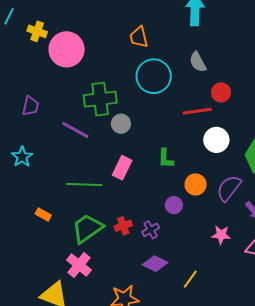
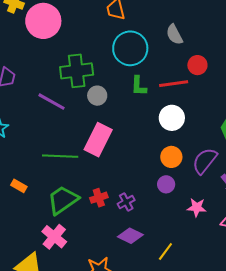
white circle: (216, 140) -> (172, 118), moved
green L-shape: (166, 159) -> (139, 86), moved
pink rectangle: (122, 168) -> (98, 140), size x1.4
purple circle: (174, 205) -> (166, 184), moved

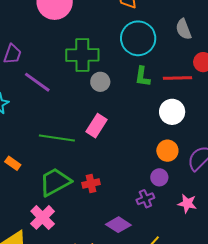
purple line: (52, 102) -> (37, 82), moved
pink rectangle: (98, 140) -> (96, 126), size x0.7
purple cross: (126, 202) -> (145, 199), moved

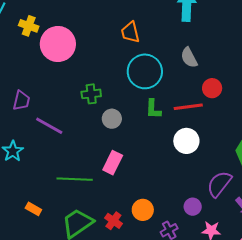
green cross: (82, 55) -> (91, 94), size x0.6
orange circle: (167, 151) -> (143, 210), moved
purple circle: (159, 177) -> (193, 207), moved
red cross: (91, 183) -> (113, 221), turned -36

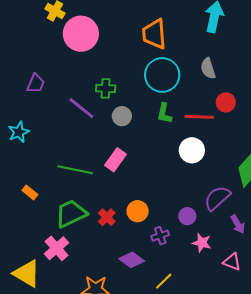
orange trapezoid: (130, 32) -> (154, 34), size x1.4
purple line: (49, 126) -> (81, 108), moved

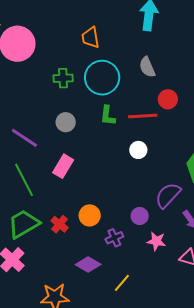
orange trapezoid: (154, 34) -> (90, 37), size x0.7
green cross: (106, 88) -> (63, 78), moved
purple line: (81, 108) -> (24, 138), moved
white circle: (192, 150) -> (138, 150), size x0.7
green line: (75, 170) -> (24, 180), turned 56

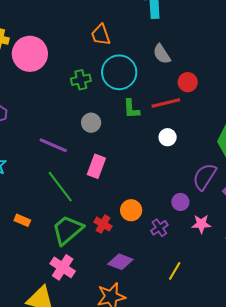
purple diamond: (88, 264) -> (120, 262), moved

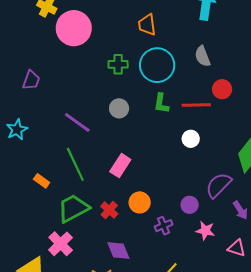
pink rectangle: (96, 166) -> (120, 166), moved
orange rectangle: (22, 220) -> (42, 181), moved
purple diamond: (120, 262) -> (118, 251), turned 35

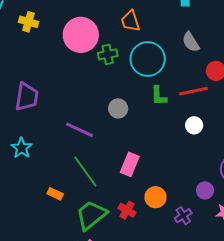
pink circle: (74, 28) -> (81, 35), moved
green cross: (118, 64) -> (108, 54), moved
purple trapezoid: (31, 80) -> (27, 97), size x1.4

